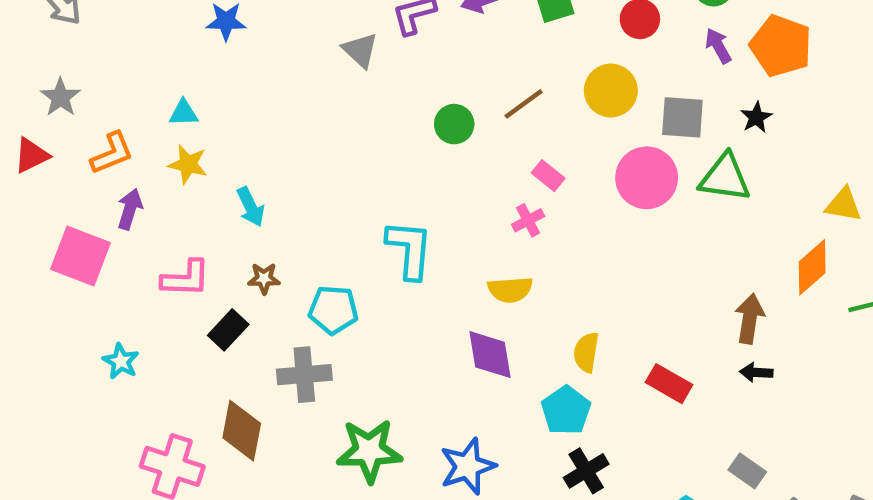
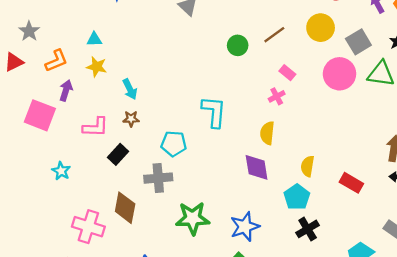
gray square: (682, 117) -> (358, 42), turned -35
brown star: (264, 278) -> (131, 119), moved
yellow semicircle: (510, 290) -> (267, 133), turned 100

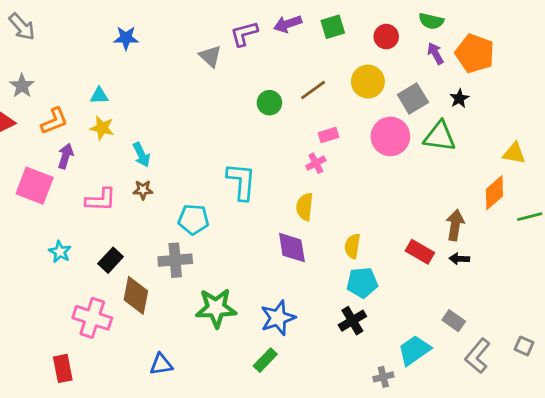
pink rectangle: (287, 73) -> (329, 135), turned -56
black rectangle: (118, 154) -> (111, 260), moved
red rectangle: (351, 183) -> (420, 252), moved
cyan pentagon: (297, 197) -> (362, 283), moved, turned 30

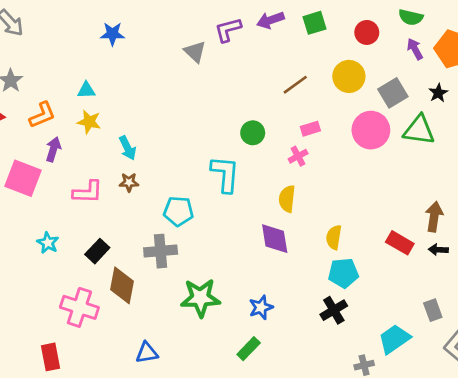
green circle: (269, 103) -> (253, 133), moved
blue star: (278, 318) -> (261, 307), size x0.7
gray rectangle: (454, 321) -> (433, 310), turned 35

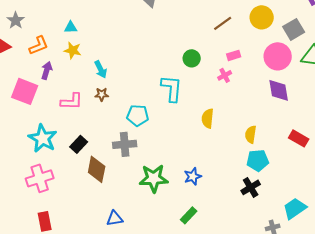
yellow semicircle: (287, 199) -> (208, 118), moved
purple diamond: (275, 239) -> (279, 90), moved
cyan star: (48, 243) -> (43, 138), size x1.8
pink cross: (79, 307) -> (40, 178), moved, turned -36
blue star: (261, 307) -> (193, 176), moved

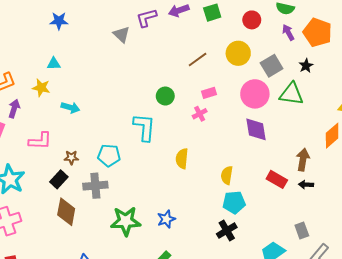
cyan triangle: (71, 27) -> (54, 64), moved
cyan arrow: (101, 69) -> (70, 107), turned -48
brown star: (102, 94) -> (71, 158), moved
black rectangle: (79, 144) -> (59, 179), moved

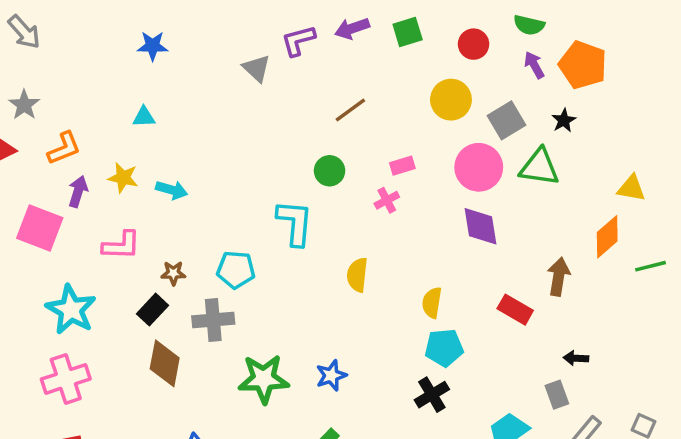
brown line: (198, 60) -> (350, 110), moved
yellow star: (41, 88) -> (123, 178), moved
black arrow: (306, 185) -> (576, 358), moved

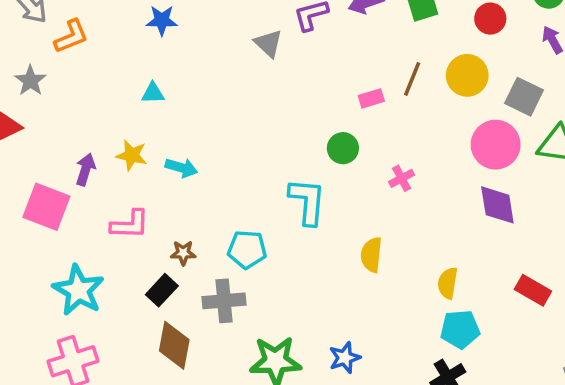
brown line: (350, 110) -> (412, 79), moved, turned -32
gray square: (506, 120) -> (524, 97), turned -33
orange L-shape: (64, 148) -> (71, 36), moved
pink rectangle: (402, 166) -> (371, 98), moved

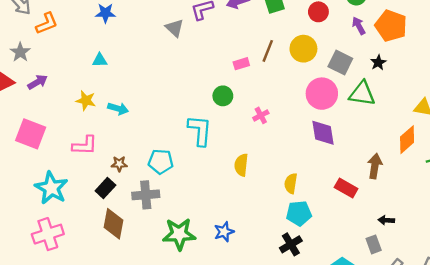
purple arrow: (85, 169) -> (37, 82), moved, turned 42

